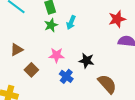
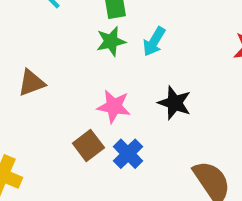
black star: (86, 61) -> (175, 103), moved
brown square: (31, 70) -> (88, 145), moved

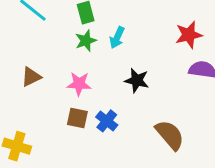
pink star: (114, 106) -> (79, 84), moved
brown square: (88, 145) -> (77, 118), turned -35

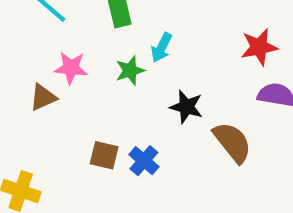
green star: (86, 41) -> (130, 70), moved
pink star: (79, 84) -> (71, 68), moved
brown semicircle: (170, 135) -> (232, 142), moved

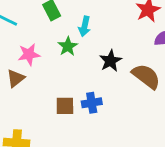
black star: (186, 107) -> (110, 61), turned -30
blue cross: (144, 161) -> (92, 103), turned -36

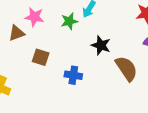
black star: (110, 61) -> (101, 45), turned 30
brown square: (65, 106) -> (41, 57), moved

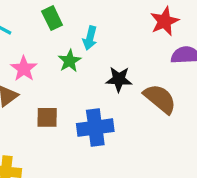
pink star: (34, 17) -> (24, 69), turned -30
blue cross: (73, 75) -> (95, 128), size x1.5

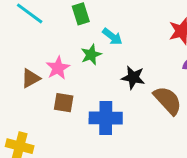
cyan arrow: (90, 38) -> (112, 37), turned -75
pink star: (24, 69) -> (58, 68), moved

